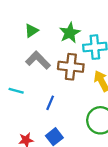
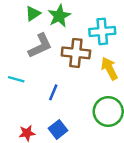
green star: (70, 33) -> (59, 16), moved
gray L-shape: (38, 60) -> (40, 46), turned 110

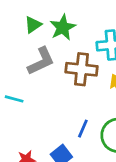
blue line: (53, 92) -> (83, 129), moved

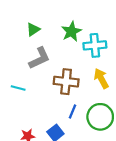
green star: (63, 27) -> (71, 32), moved
brown cross: (82, 69) -> (66, 82), moved

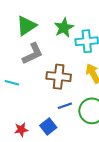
green triangle: (33, 29) -> (26, 26), size x1.5
blue line: (72, 111) -> (65, 106), turned 48

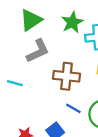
blue line: (65, 106) -> (73, 108), turned 48

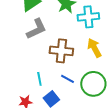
cyan line: (15, 83) -> (39, 79), moved, turned 64

